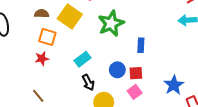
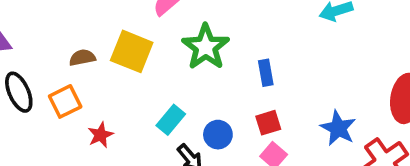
orange square: (47, 37) -> (65, 101), moved, turned -30
blue circle: (117, 70) -> (218, 135), moved

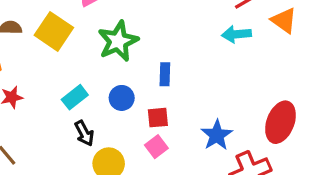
blue circle: (218, 135) -> (122, 98), moved

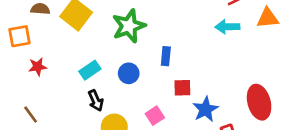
orange triangle: (284, 20) -> (268, 18), turned -45
red square: (158, 118) -> (182, 88), moved
red ellipse: (280, 122) -> (259, 102), turned -40

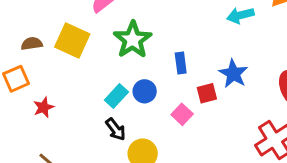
cyan rectangle: (90, 70) -> (116, 96), moved
blue star: (206, 109) -> (233, 74), moved
pink square: (155, 116) -> (182, 114), moved

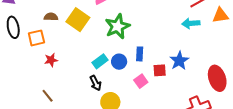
blue rectangle: (181, 63) -> (140, 54), moved

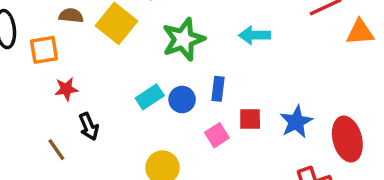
cyan arrow: (191, 23) -> (255, 35), moved
blue star: (179, 61) -> (296, 122), moved
black arrow: (96, 83) -> (89, 127), moved

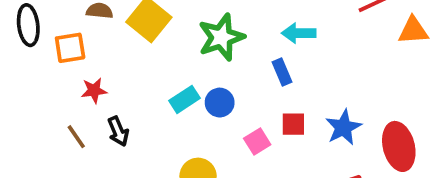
blue rectangle: (218, 89) -> (282, 72), moved, turned -30
brown line: (56, 150) -> (76, 137), moved

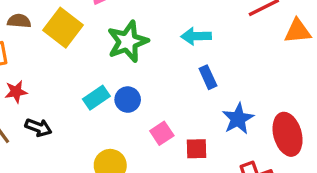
blue rectangle: (282, 72) -> (208, 77), moved
red square: (293, 124) -> (197, 149), moved
black arrow: (118, 131) -> (38, 127), turned -45

